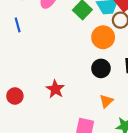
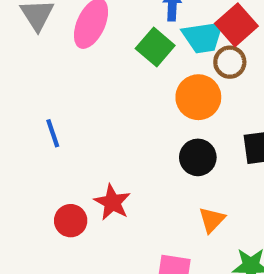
blue line: (18, 25) -> (53, 133), moved
red circle: (15, 96) -> (71, 221), moved

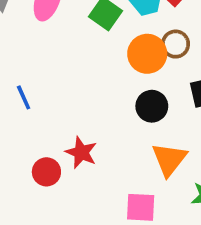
brown circle: (230, 62) -> (176, 44), moved
orange triangle: (212, 220) -> (169, 159), size x1.5

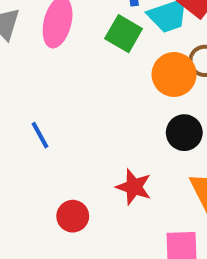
red star: (81, 152) -> (134, 187), moved

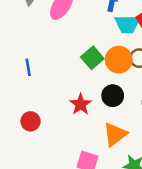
green square: (124, 34) -> (92, 58), moved
red star: (134, 187) -> (81, 104), moved

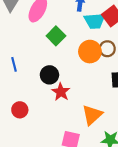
green square: (92, 58) -> (56, 36), moved
black circle: (113, 96) -> (49, 75), moved

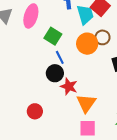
cyan trapezoid: (95, 21) -> (85, 15), turned -90
blue line: (14, 64) -> (60, 57), moved
orange triangle: (92, 115) -> (86, 103), moved

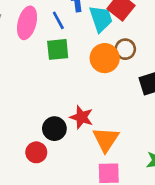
green square: (53, 36) -> (58, 49), turned -36
blue line: (60, 57) -> (58, 20), moved
black circle: (55, 73) -> (54, 129), moved

